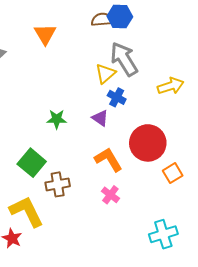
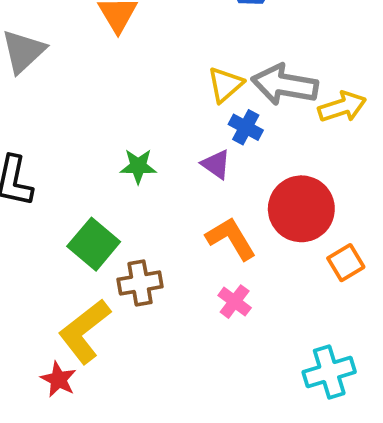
gray arrow: (124, 59) -> (285, 85), moved, turned -48
yellow L-shape: (27, 211) -> (84, 331), turned -102

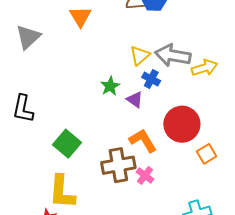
green star: (138, 166) -> (110, 86), moved, turned -30
brown cross: (140, 283) -> (118, 165), moved, size x1.4
yellow L-shape: (84, 331) -> (62, 192), turned -48

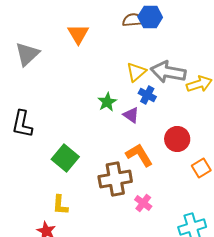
red circle: (182, 124) -> (177, 139), size x0.7
pink cross: (145, 175) -> (143, 203), moved
yellow L-shape: (62, 192) -> (60, 205), size x0.6

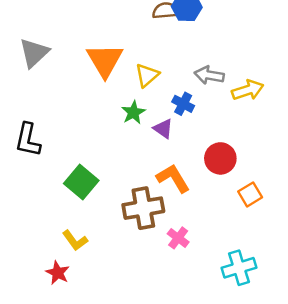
orange triangle: (78, 34) -> (105, 60), moved, size x1.4
yellow triangle: (136, 72) -> (147, 75), moved
gray arrow: (168, 72) -> (209, 75), size x0.7
yellow L-shape: (60, 205) -> (75, 240), turned -40

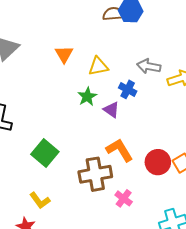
orange triangle: (105, 60) -> (64, 54), size x0.6
yellow triangle: (147, 75) -> (98, 66), turned 30
red circle: (220, 158) -> (158, 162), moved

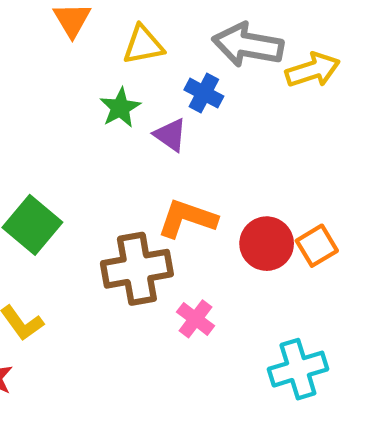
gray arrow: (149, 66) -> (248, 45), size x1.4
orange L-shape: (120, 150) -> (187, 219), turned -40

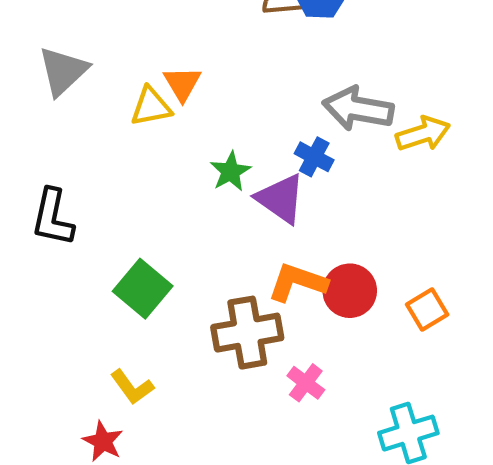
yellow triangle: (143, 45) -> (151, 107), moved
purple triangle: (170, 135) -> (281, 199), size x1.5
red circle: (267, 244) -> (350, 291), moved

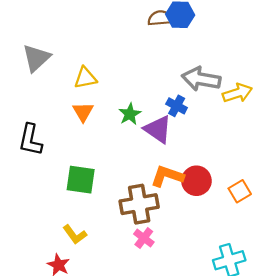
orange triangle: (182, 84) -> (83, 112), moved
green square: (143, 289) -> (81, 180), turned -32
pink cross: (306, 383) -> (144, 238), moved

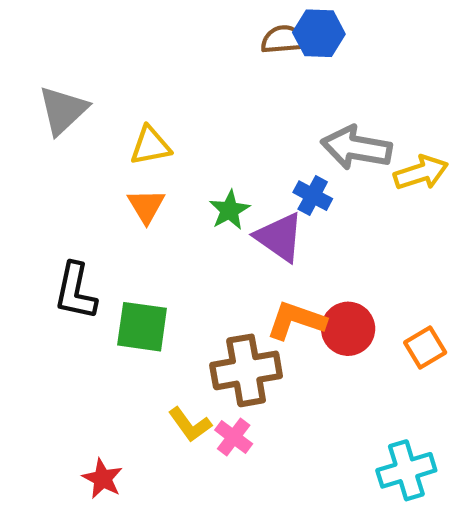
black L-shape: (30, 140) -> (75, 291), moved
yellow L-shape: (75, 235) -> (190, 425), moved
pink cross: (144, 238) -> (234, 437), moved

